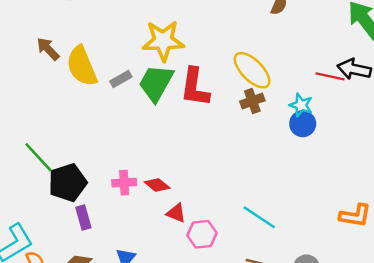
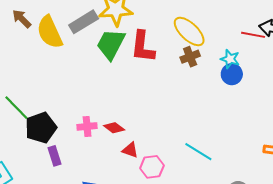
gray rectangle: (121, 79) -> (84, 22), moved, size x1.6

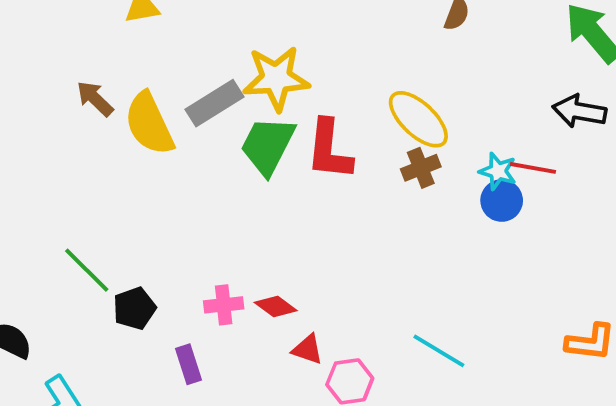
red line: (253, 35) -> (533, 168), moved
black pentagon: (41, 128) -> (134, 308), size x0.7
purple rectangle: (54, 156) -> (189, 364), moved

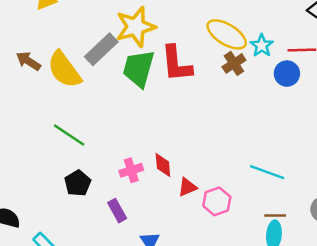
cyan star: (498, 171) -> (262, 46), moved, turned 30
green line: (87, 270) -> (69, 135), moved
red diamond: (276, 307) -> (163, 165), turned 60
red triangle: (308, 349) -> (187, 187), turned -30

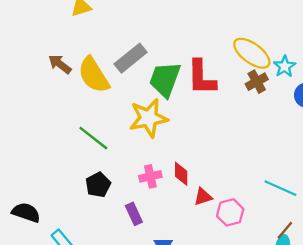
yellow star: (136, 27) -> (149, 118), moved
brown line: (275, 216) -> (285, 230), turned -54

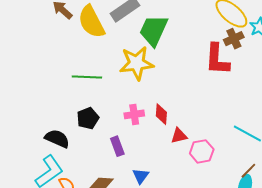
red L-shape: (201, 78) -> (217, 59), moved
green line: (93, 138) -> (87, 77), turned -40
black semicircle: (26, 212) -> (57, 139), moved

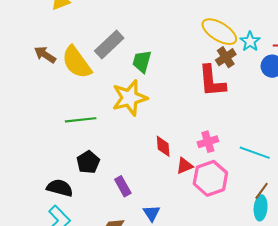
green trapezoid: (154, 30) -> (142, 61), size x0.7
pink cross: (134, 114) -> (208, 142), moved
pink hexagon: (202, 151) -> (210, 178), size x1.4

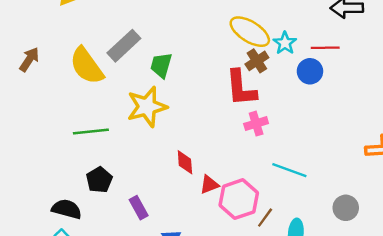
brown arrow: (45, 55) -> (29, 60), moved, turned 90
pink cross: (208, 142) -> (256, 124), moved
brown line: (262, 191) -> (265, 218), moved

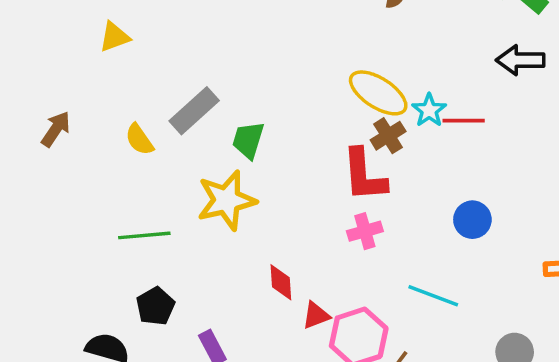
red line: (325, 48) -> (464, 121), moved
yellow semicircle: (87, 66) -> (139, 139), size x0.6
blue circle: (310, 71) -> (472, 220), moved
pink cross: (256, 124) -> (365, 231), moved

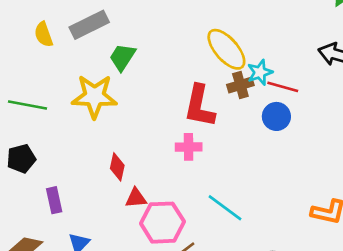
brown cross: (388, 136) -> (240, 85), moved
blue circle: (472, 220) -> (276, 116), moved

